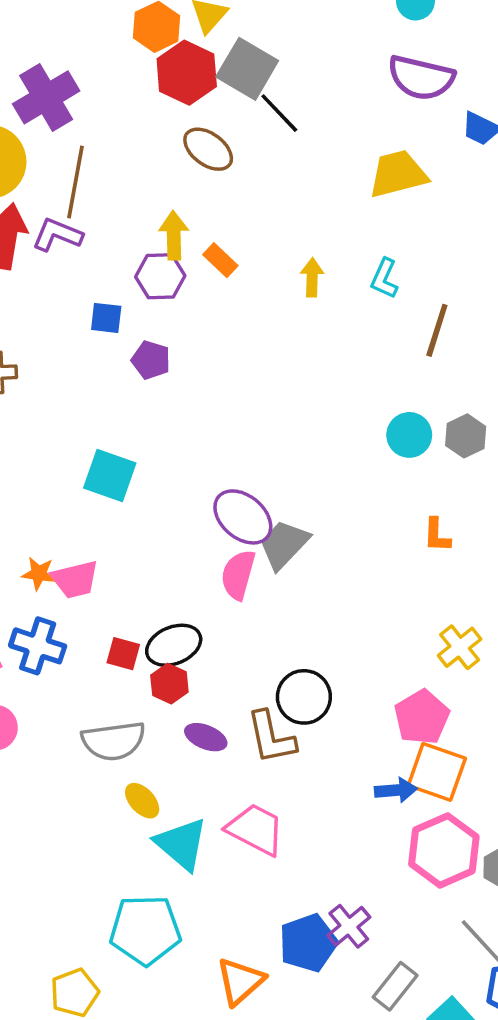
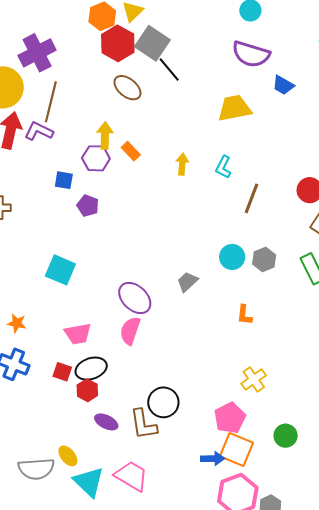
gray trapezoid: (284, 545) -> (187, 282), moved, size x0.7
pink trapezoid: (75, 579) -> (78, 334), moved
gray semicircle: (113, 741) -> (36, 469), moved

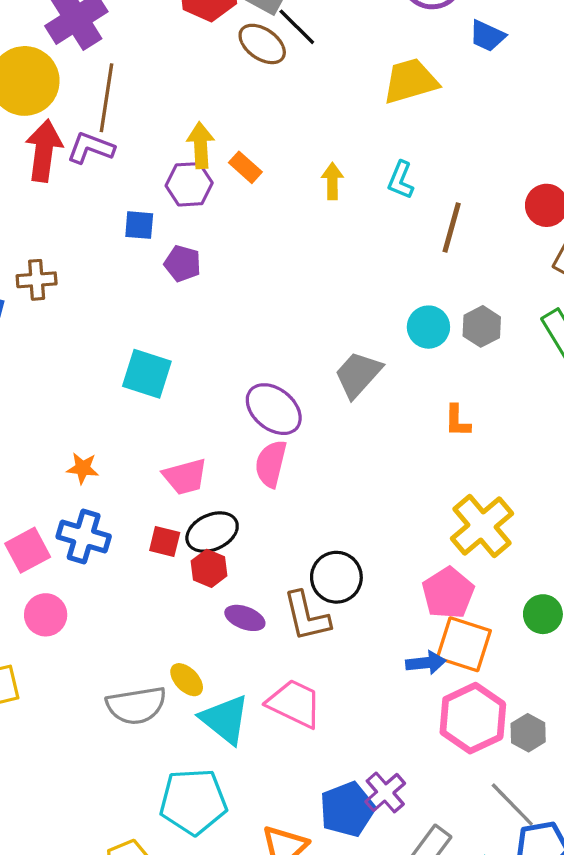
brown ellipse: (127, 88) -> (262, 44), moved
gray trapezoid: (187, 282) -> (358, 374), size x1.4
yellow cross: (254, 379) -> (482, 526), size x1.5

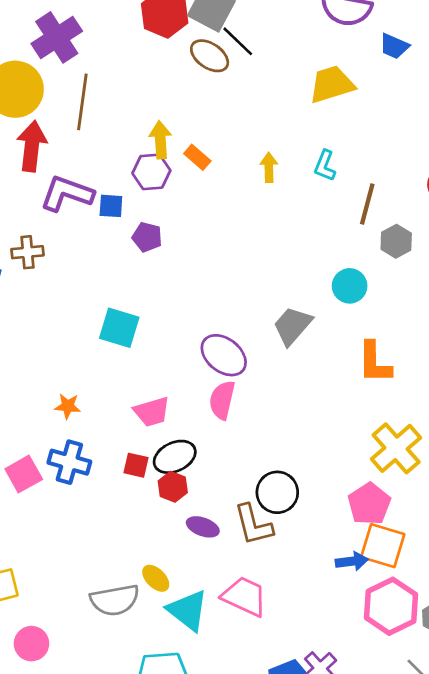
purple L-shape: (91, 148) -> (67, 194), moved, size x1.4
gray hexagon: (482, 326) -> (396, 241), moved
orange L-shape: (457, 421) -> (375, 362), size x1.6
pink circle: (46, 615) -> (31, 644), moved

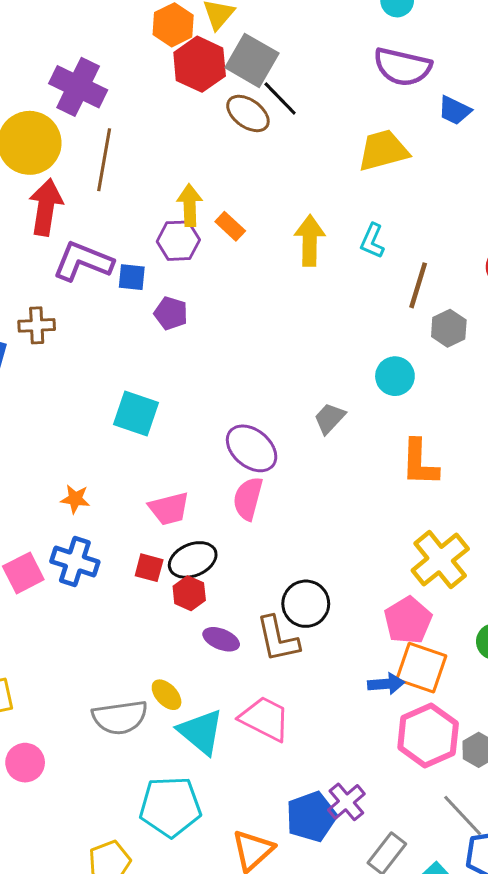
purple cross: (57, 37) -> (78, 87), turned -33
yellow arrow: (269, 167) -> (310, 241), size x1.5
gray trapezoid: (292, 326) -> (330, 418), size x0.7

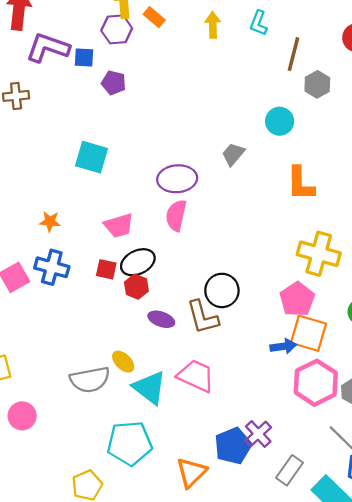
yellow arrow: (310, 241) -> (213, 25), size x0.7
purple ellipse: (252, 448) -> (177, 179), turned -42
yellow cross: (440, 560) -> (319, 254), turned -33

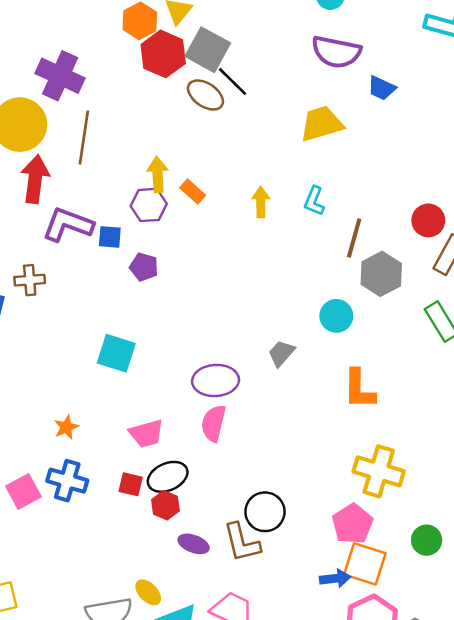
gray hexagon: (317, 84) -> (381, 274), size x1.4
orange star: (50, 222) -> (66, 427), turned -30

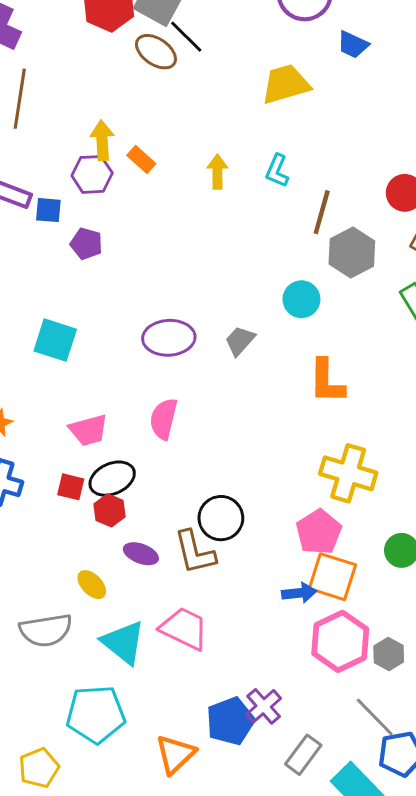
purple ellipse: (216, 380) -> (169, 338), moved
yellow ellipse: (148, 592) -> (92, 585), moved

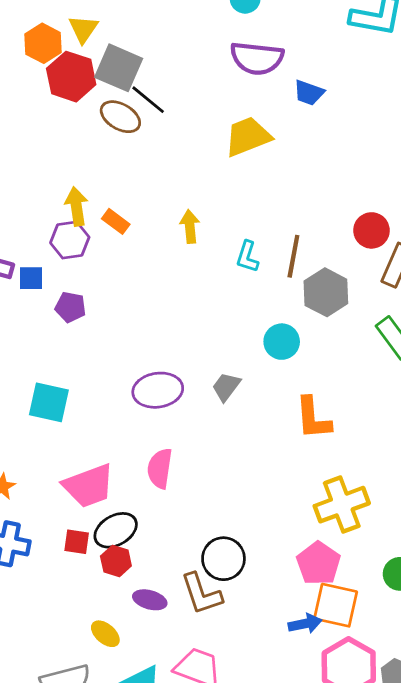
cyan L-shape: (277, 171) -> (247, 257), moved
pink trapezoid: (88, 430) -> (89, 486), size x1.4
yellow cross: (348, 473) -> (342, 505), turned -32

